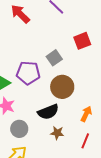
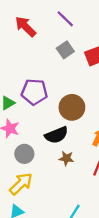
gray square: (54, 58) -> (65, 50), moved

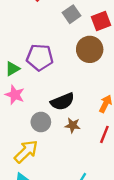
brown circle: (72, 107) -> (90, 49), moved
gray circle: (24, 154) -> (41, 122), moved

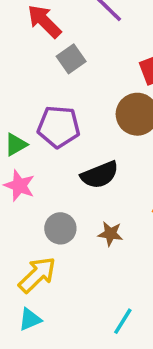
gray square: (71, 14) -> (71, 59), moved
black semicircle: (62, 102) -> (100, 175), moved

